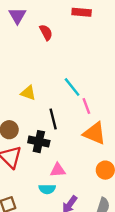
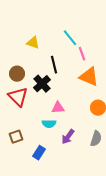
black cross: (39, 142) -> (42, 84), turned 36

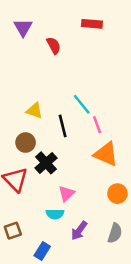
black line: (54, 65) -> (63, 126), moved
brown circle: (17, 74) -> (26, 143), moved
pink triangle: (58, 108) -> (66, 194), turned -40

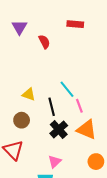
black cross: (46, 163) -> (59, 129), moved

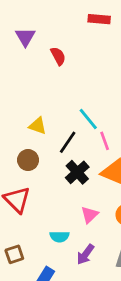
red rectangle: (75, 24) -> (99, 19), moved
black line: (52, 107) -> (68, 142), turned 48
pink triangle: (55, 162) -> (90, 215), moved

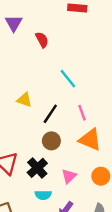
cyan line: (88, 119) -> (68, 79), moved
brown circle: (28, 160) -> (51, 141), moved
black cross: (77, 172) -> (37, 168), moved

